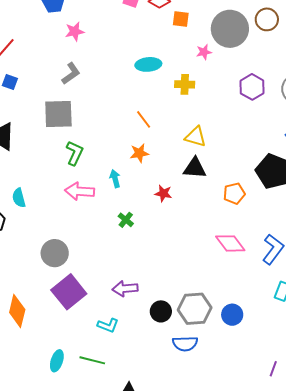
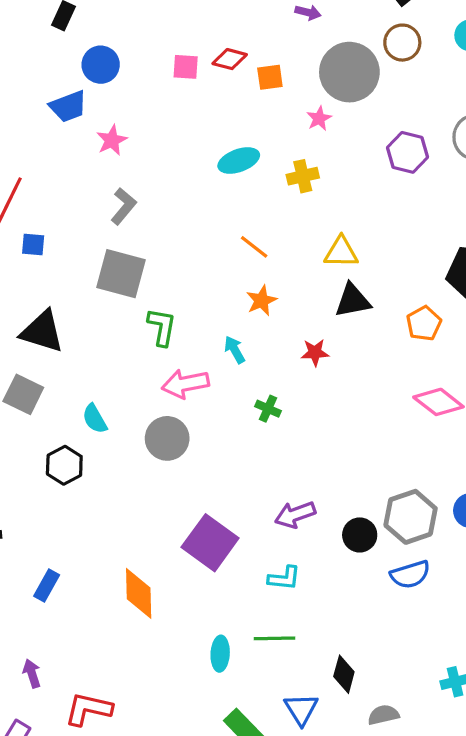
gray square: (58, 114) -> (121, 274), turned 32
gray circle: (55, 253) -> (167, 438), moved

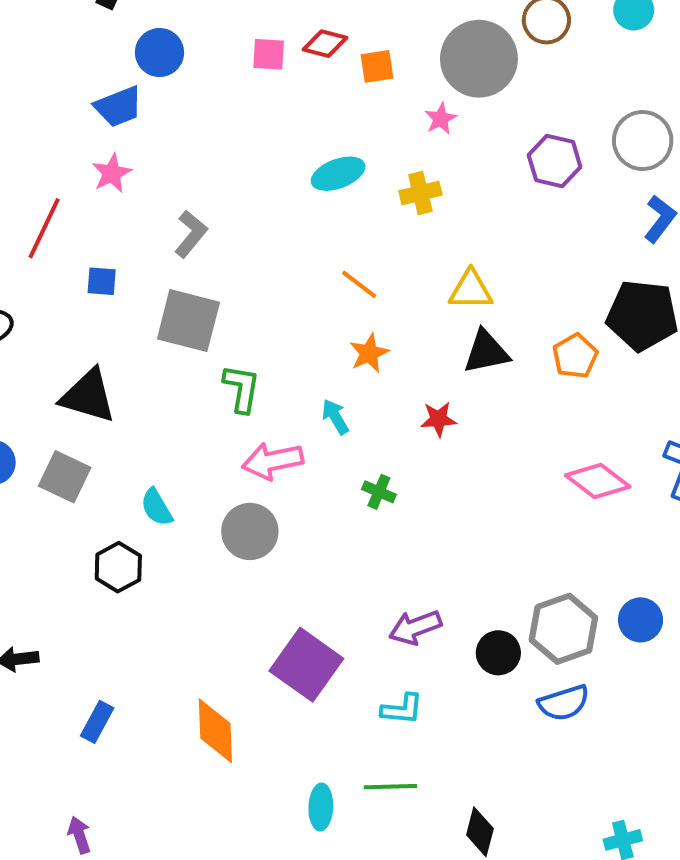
pink star: (112, 140) -> (112, 173), moved
blue square: (33, 245) -> (102, 281), moved
orange pentagon: (424, 323) -> (575, 356), moved

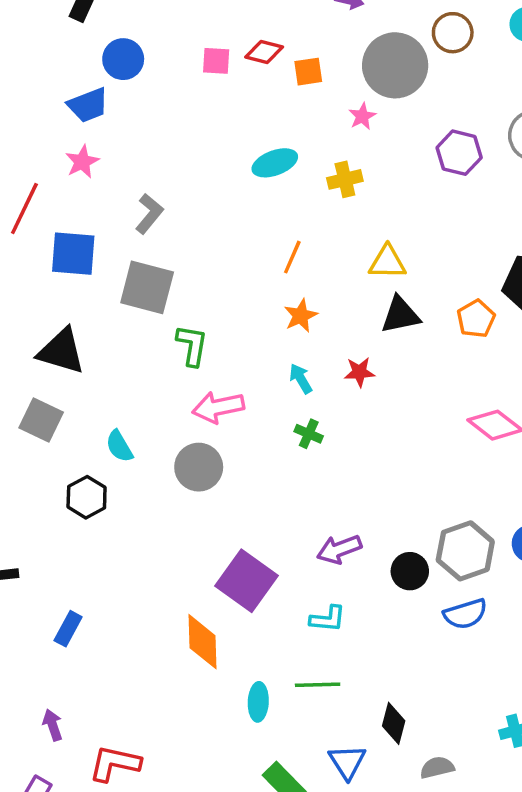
blue square: (102, 281) -> (73, 254), size x1.8
orange line: (359, 284) -> (292, 257), turned 76
cyan arrow: (335, 417) -> (301, 379), moved
orange diamond: (215, 731) -> (202, 642), moved

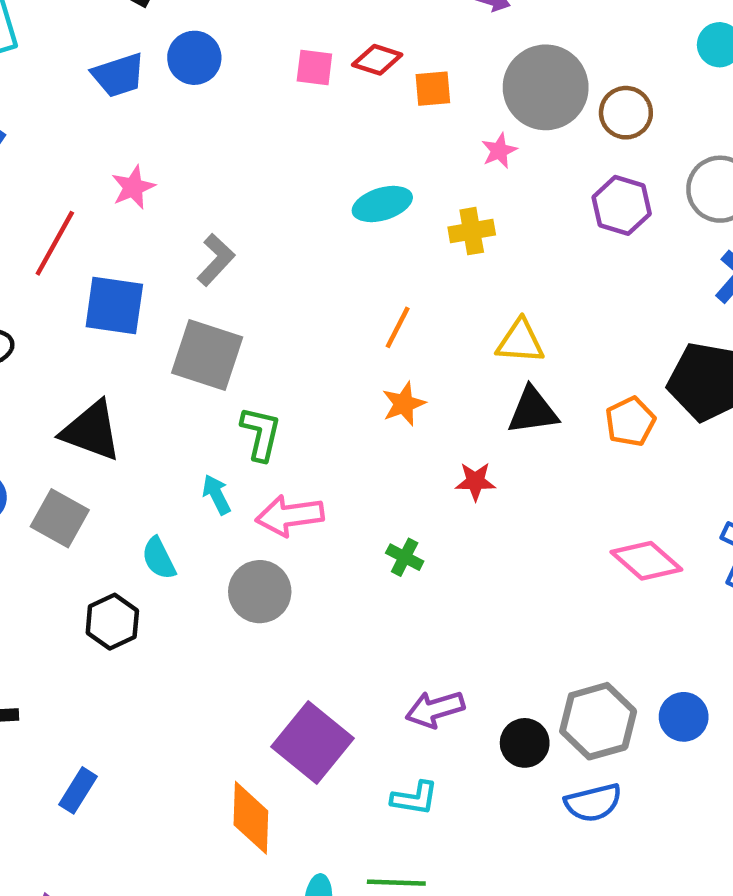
brown circle: (453, 33) -> (626, 113), moved
blue trapezoid: (88, 105) -> (118, 75), moved
cyan arrow: (301, 379) -> (216, 495), moved

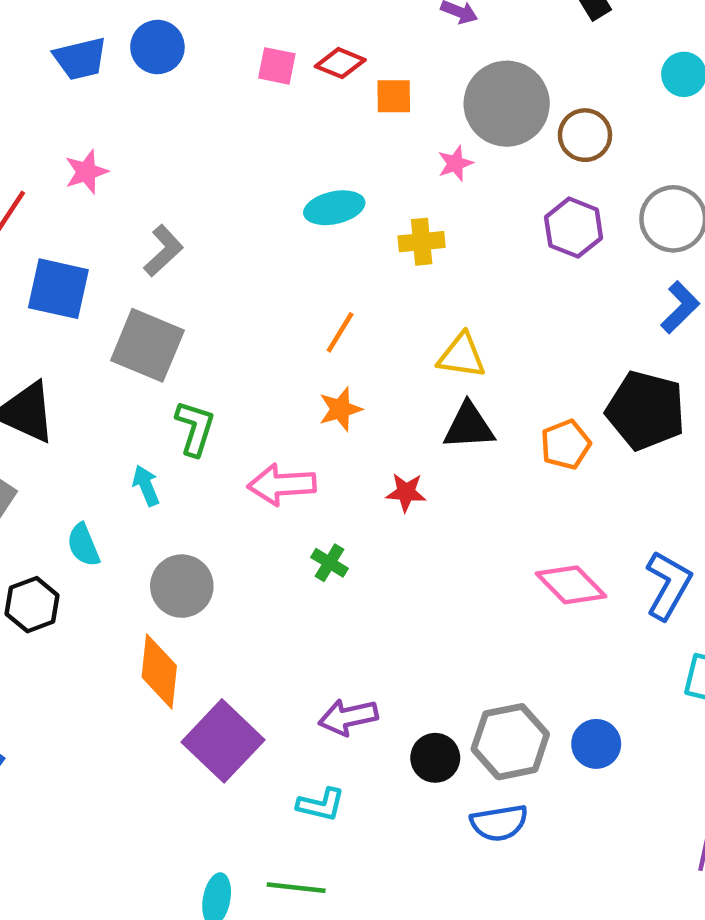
pink arrow: (290, 516) -> (282, 485), moved
orange diamond: (251, 818) -> (159, 671), moved

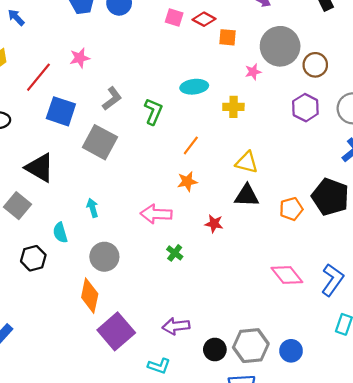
green L-shape: (195, 428) -> (153, 112), moved

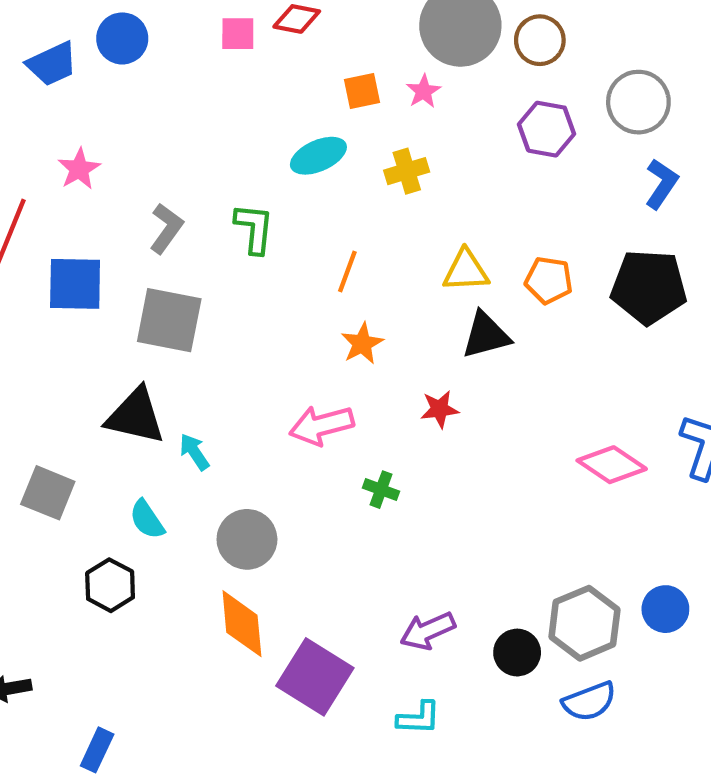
orange square: (227, 37) -> (362, 91), moved
black triangle: (40, 168) -> (135, 416), moved
orange pentagon: (291, 209) -> (549, 280), moved, turned -30

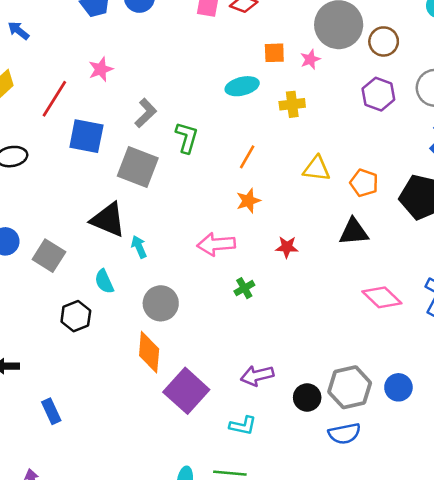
green L-shape: (254, 228) -> (187, 138), moved
black triangle: (486, 335) -> (354, 232), moved
green cross: (381, 490) -> (244, 288), turned 30
blue rectangle: (97, 750) -> (51, 411), turned -60

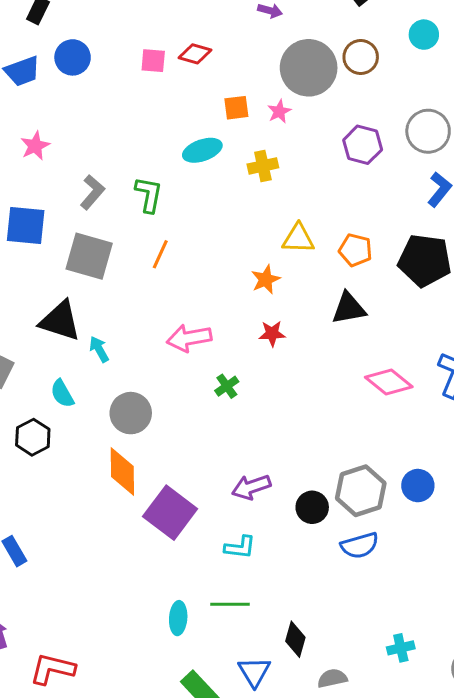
brown circle: (384, 41) -> (361, 57), moved
green L-shape: (187, 138) -> (149, 195), moved
orange line: (247, 157) -> (160, 254), moved
orange star: (248, 201) -> (266, 279), moved

